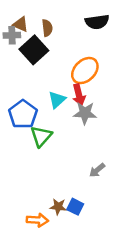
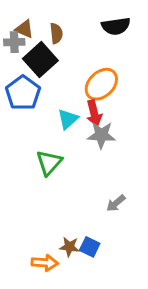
blue pentagon: (23, 114) -> (23, 93), moved

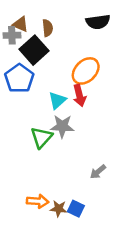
gray star: (101, 135) -> (62, 126), moved
orange arrow: (45, 263) -> (38, 201), moved

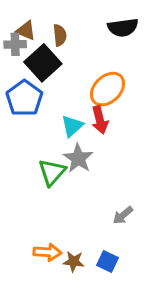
gray star: (62, 126) -> (78, 158), turned 30
blue square: (76, 209) -> (107, 261), moved

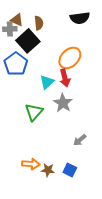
gray star: (78, 158) -> (63, 103), moved

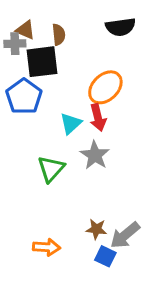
black square: (28, 41) -> (42, 62), turned 35
gray arrow: (80, 140) -> (125, 235), moved, size x1.5
brown star: (48, 170) -> (96, 229), moved

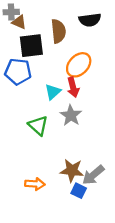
brown semicircle: (59, 35) -> (58, 31), moved, size x1.5
gray cross: (15, 44) -> (11, 12), moved
blue pentagon: (24, 96) -> (18, 72), turned -30
green triangle: (51, 169) -> (38, 126), turned -30
brown star: (96, 229) -> (72, 170), size x1.5

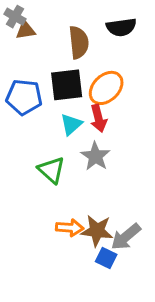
gray cross: (11, 12) -> (15, 17), turned 32
brown triangle: (19, 22) -> (26, 30), turned -32
black square: (31, 46) -> (67, 85), moved
orange arrow: (35, 184) -> (70, 228), moved

